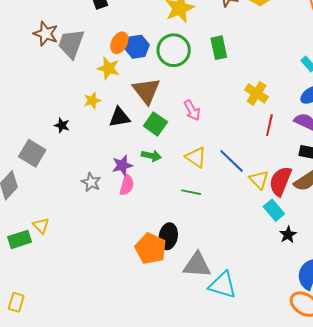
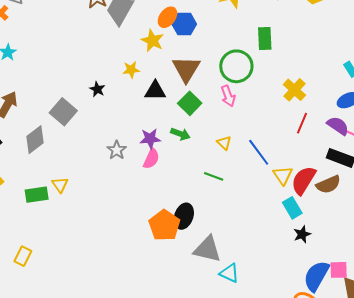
green circle: (174, 50) -> (236, 66), moved
yellow triangle: (196, 157) -> (224, 143), size x0.7
cyan triangle: (223, 285) -> (229, 273), size x0.7

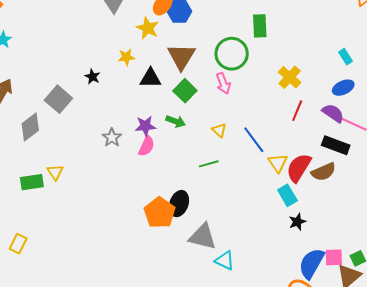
green line: (214, 176) -> (209, 164), turned -36

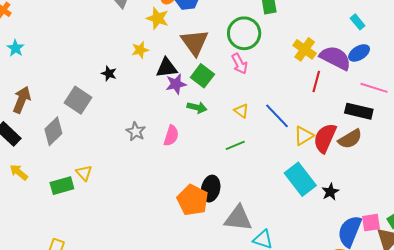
purple semicircle: (333, 113) -> (335, 58), moved, size x1.4
purple star: (145, 126) -> (176, 84), moved
yellow triangle: (278, 163) -> (304, 136), turned 40
cyan rectangle: (287, 195) -> (300, 179), moved, size x1.5

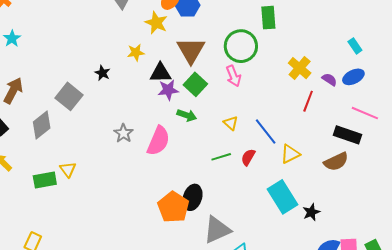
purple semicircle: (335, 58) -> (329, 79), size x0.5
pink semicircle: (171, 136) -> (158, 141), size x1.4
red semicircle: (325, 138) -> (248, 157), moved, size x0.6
gray triangle: (238, 218) -> (217, 230), turned -36

